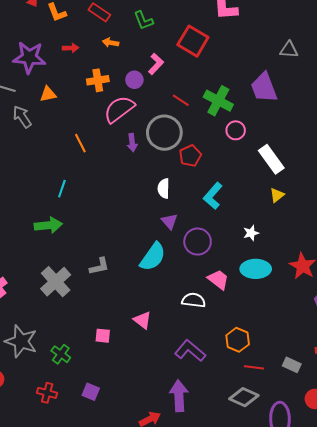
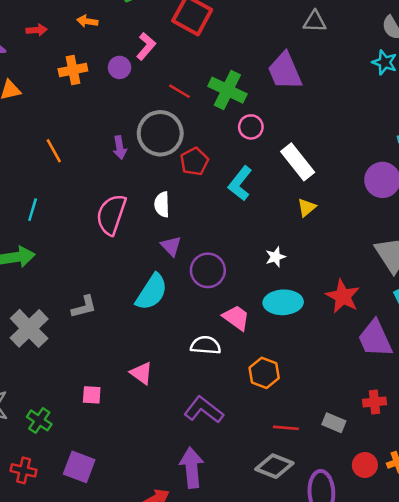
pink semicircle: (119, 109) -> (111, 215), moved, turned -32
cyan L-shape: (213, 196) -> (240, 183), moved
orange hexagon: (238, 340) -> (264, 373), moved
purple square: (91, 392) -> (79, 467), size x1.4

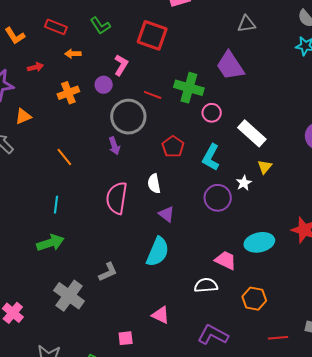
gray circle: (160, 133) -> (128, 117), moved
white star: (275, 257) -> (244, 183), moved
purple circle: (208, 270) -> (218, 198), moved

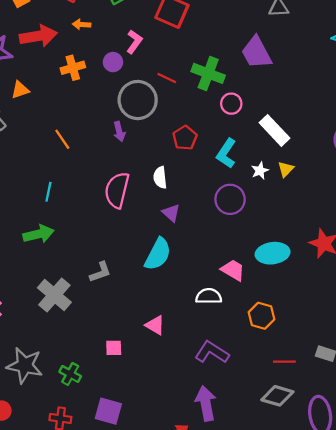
red arrow: (35, 67) -> (38, 36), size x2.0
white star: (244, 183) -> (260, 171), moved

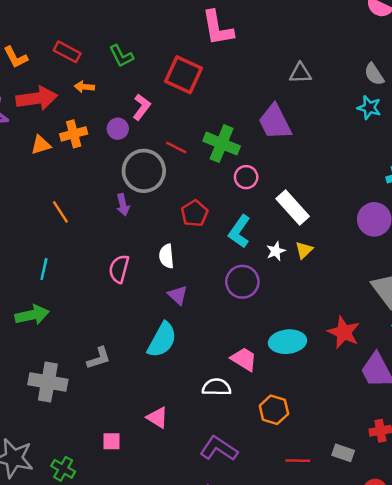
orange triangle: (20, 90) -> (41, 145), moved
pink semicircle: (117, 190) -> (119, 269), size x0.7
gray cross: (54, 295) -> (48, 382), turned -32

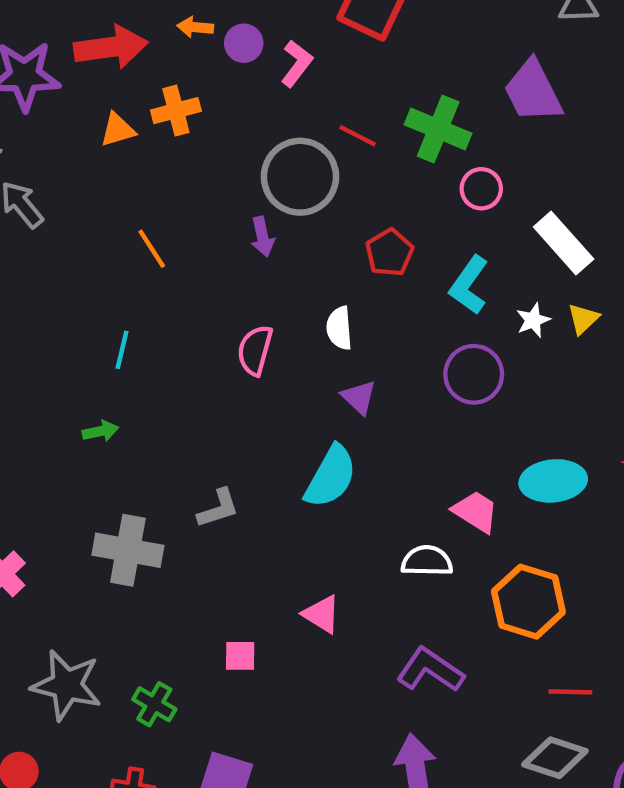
purple circle: (118, 129) -> (244, 43), moved
green arrow: (32, 315) -> (100, 431), size x0.6
orange hexagon: (274, 410) -> (528, 602), size x1.4

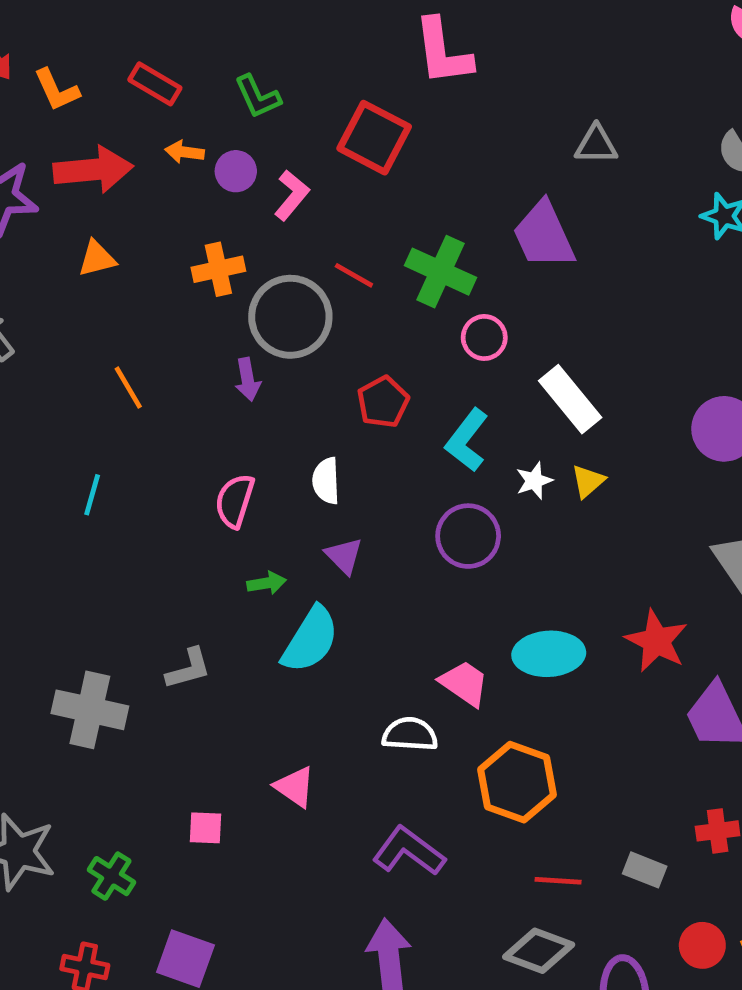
orange cross: (176, 111) -> (218, 269), moved
green arrow: (100, 431) -> (267, 583), moved

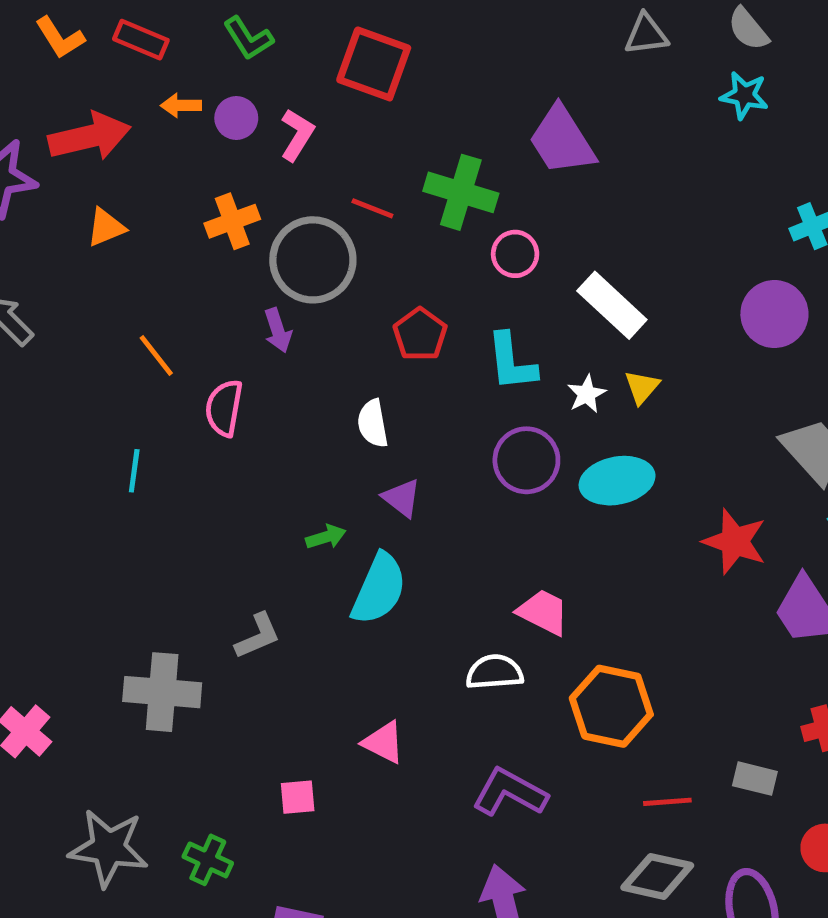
orange L-shape: (57, 90) -> (60, 38), moved
gray triangle: (596, 145) -> (646, 34), moved
cyan L-shape: (467, 440) -> (512, 362), turned -36
pink semicircle: (235, 501) -> (224, 408), moved
cyan ellipse: (549, 654) -> (617, 481), moved

